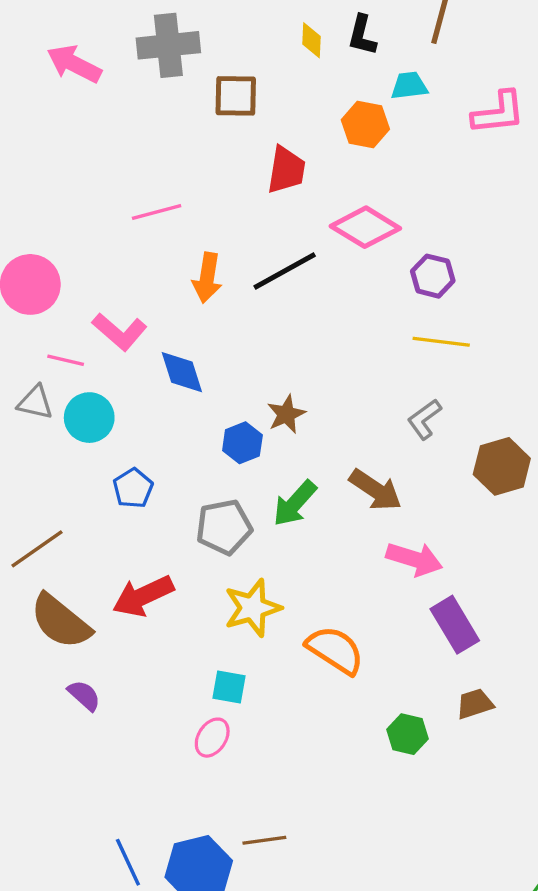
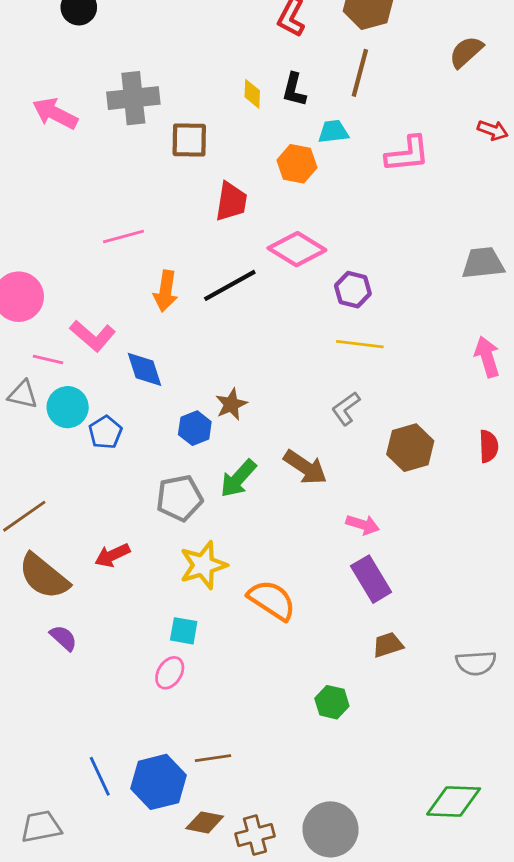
blue pentagon: (133, 488) -> (105, 432), moved
pink arrow: (414, 559) -> (363, 525), moved, size x0.7
red arrow: (143, 596) -> (112, 555), size x0.7
green hexagon: (408, 734) -> (332, 702), moved

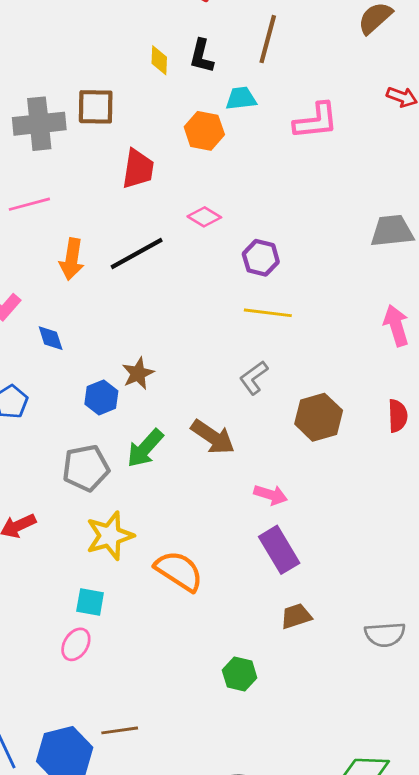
gray cross: (133, 98) -> (39, 124), moved
pink diamond: (297, 249) -> (204, 217), size x0.6
blue diamond: (145, 369) -> (51, 338), size x0.7

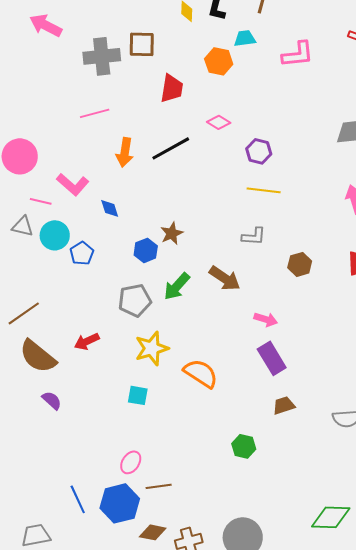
gray L-shape: (254, 378) -> (254, 236), turned -140
brown hexagon: (319, 417) -> (300, 264), size x0.7
pink ellipse: (76, 644) -> (131, 462), moved

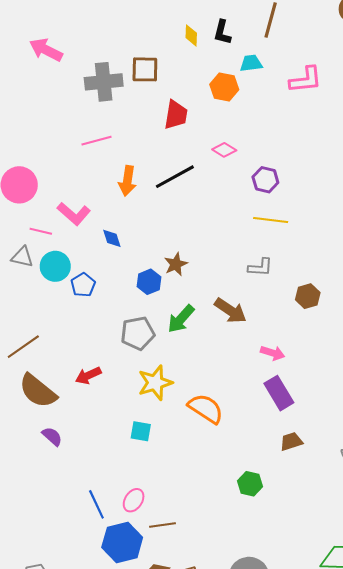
blue line: (78, 499) -> (96, 504), moved

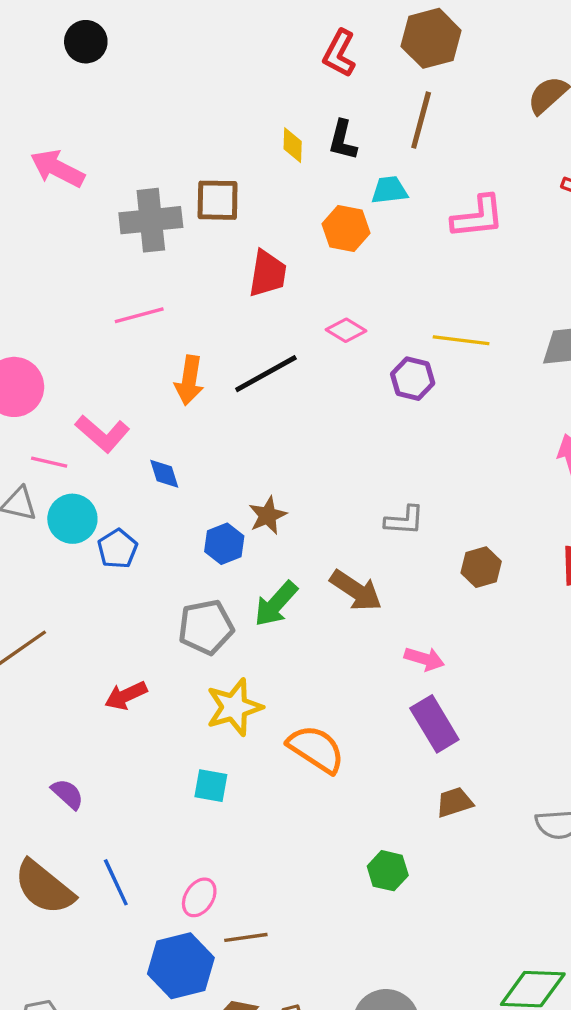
yellow line: (271, 220) -> (461, 340), moved
brown semicircle: (38, 391) -> (44, 887), moved
blue line: (96, 504) -> (116, 882), moved

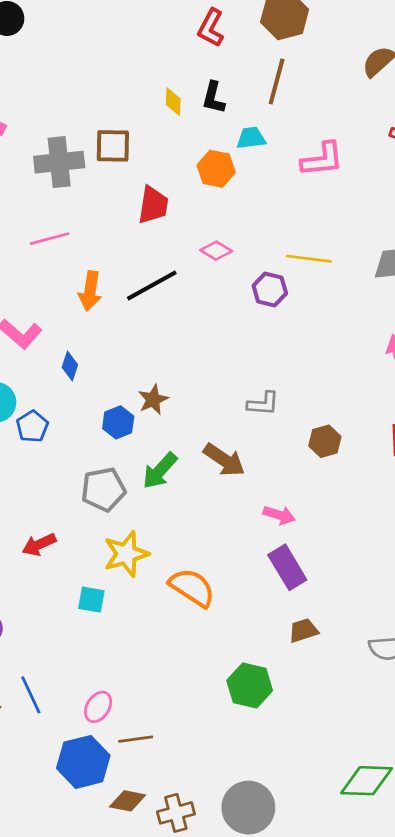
blue diamond: (164, 474) -> (70, 366), turned 36
cyan square: (211, 786) -> (91, 600), moved
green hexagon: (388, 871) -> (250, 685), size x1.4

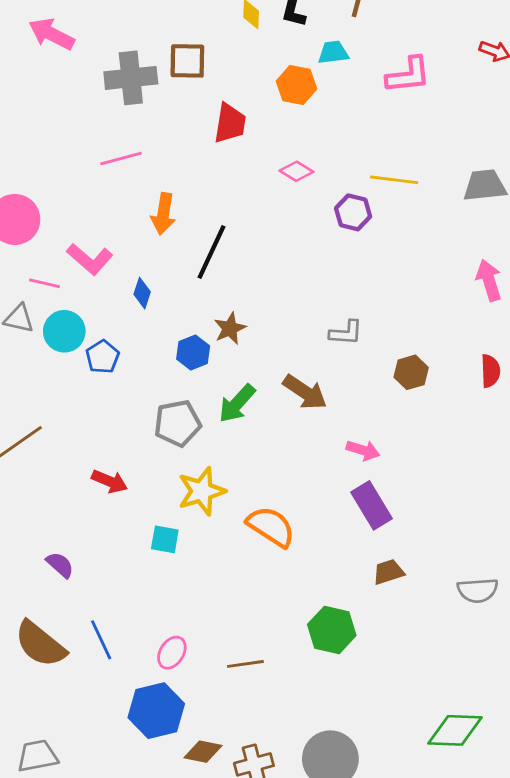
black line: (152, 286) -> (212, 252), moved, turned -36
red arrow: (39, 545) -> (110, 481), turned -132
brown line: (136, 739) -> (245, 664), moved

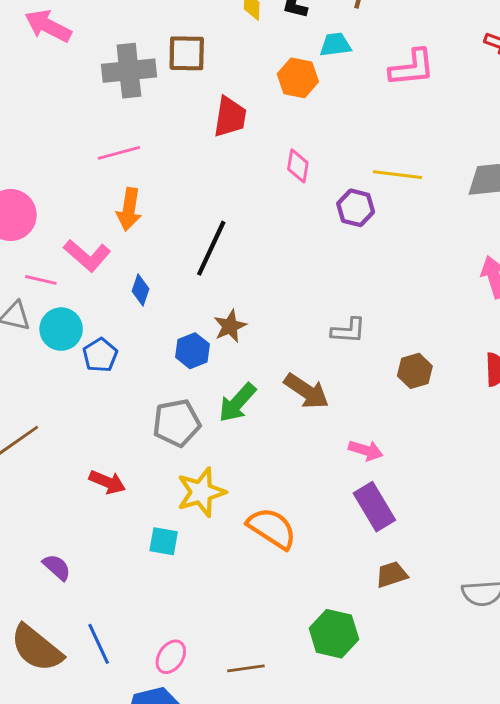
pink diamond: (296, 171) -> (298, 166), turned 68
orange arrow: (163, 214) -> (129, 209), moved

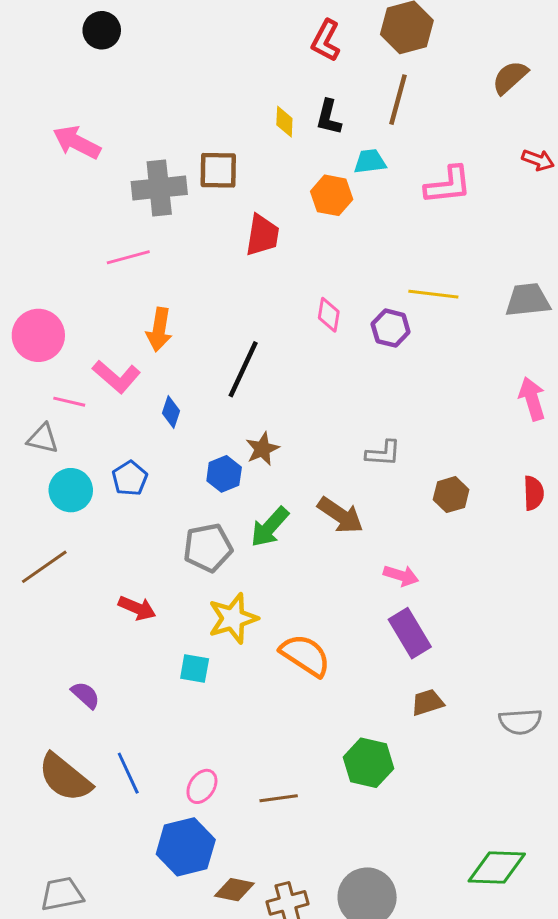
pink line: (119, 153) -> (128, 257), moved
pink diamond: (298, 166) -> (329, 315), moved
cyan circle: (61, 329) -> (71, 490), moved

